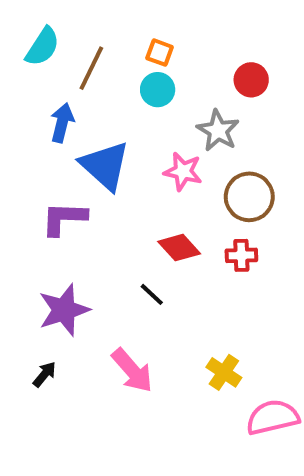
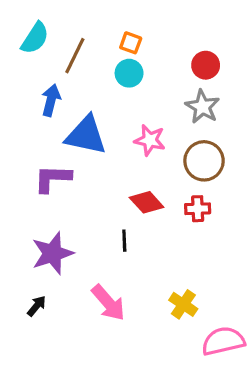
gray star: (218, 131) -> (202, 107), moved
blue triangle: (105, 166) -> (86, 135), turned -30
black line: (152, 294) -> (124, 241), turned 45

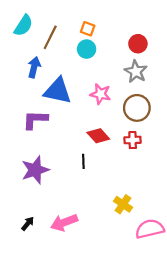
pink arrow: (108, 303) -> (64, 222), moved, turned 110
black arrow: (37, 306) -> (28, 224), moved

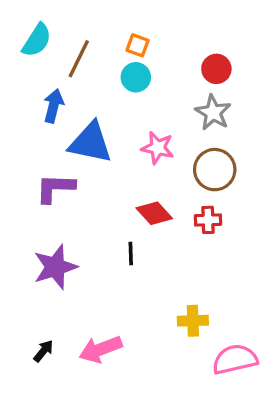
yellow cross: (123, 204) -> (193, 321), turned -36

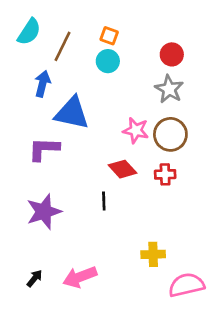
pink star: (158, 148) -> (136, 130), moved

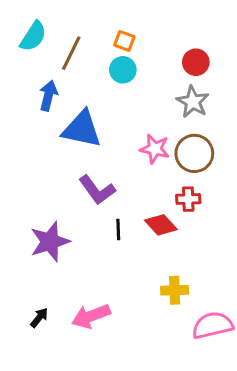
purple L-shape: (44, 149) -> (97, 190), moved, turned -128
red diamond: (122, 169) -> (161, 225), moved

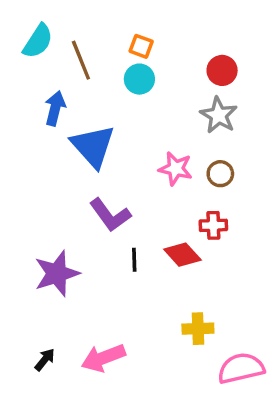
brown line: (71, 53) -> (81, 60), turned -48
blue triangle: (82, 129) -> (93, 146), turned 36
brown circle: (194, 153) -> (220, 174), size x0.6

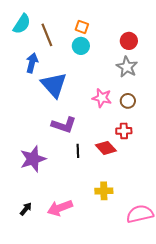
purple L-shape: (110, 215) -> (64, 125), turned -35
yellow cross: (198, 329) -> (104, 191), moved

